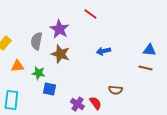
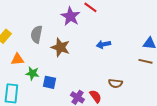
purple star: (59, 29) -> (70, 16), moved
green star: (38, 73) -> (32, 73), moved

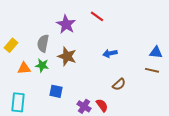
purple star: (70, 16) -> (66, 24), moved
green star: (32, 73) -> (42, 65), moved
brown semicircle: (115, 83) -> (119, 84), moved, turned -48

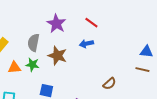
red line: (97, 16) -> (91, 23), moved
blue arrow: (110, 53) -> (86, 44), moved

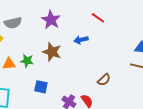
red line: (91, 23) -> (98, 18), moved
gray semicircle: (33, 43) -> (13, 23), moved, turned -114

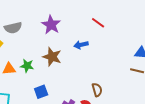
brown semicircle: (104, 80) -> (97, 90), moved, turned -64
blue square: (41, 87) -> (41, 92), turned -32

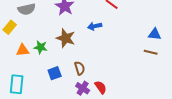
brown semicircle: (97, 90) -> (80, 68), moved

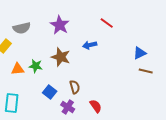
blue triangle: (155, 34) -> (140, 53), moved, turned -32
blue square: (55, 73) -> (50, 92), turned -32
purple cross: (83, 88) -> (68, 107), moved

